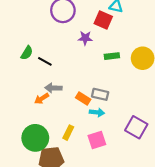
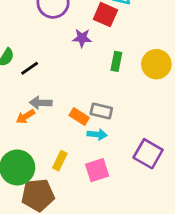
green rectangle: (112, 56) -> (116, 61), turned -72
black line: (45, 61) -> (30, 68), turned -64

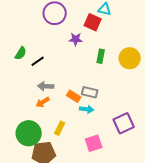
orange arrow: (26, 117) -> (43, 102), moved
purple square: (148, 154) -> (124, 123), turned 35
pink square: (97, 170) -> (94, 143), moved

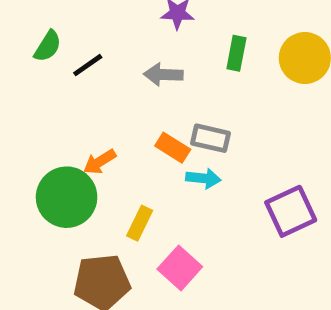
gray arrow: (46, 86) -> (163, 75), moved
green circle: (29, 133) -> (67, 197), moved
pink square: (94, 143) -> (180, 268), moved, turned -30

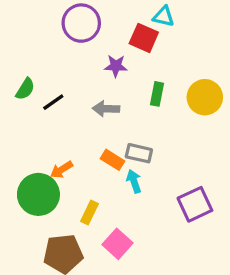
cyan arrow: (203, 178) -> (134, 181), turned -115

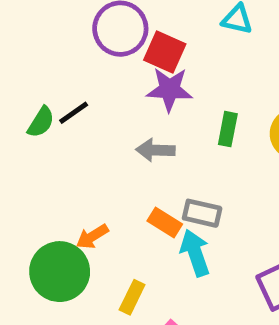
red square: (144, 38) -> (165, 52), moved
purple star: (116, 66) -> (169, 89), size x1.4
black line: (53, 102) -> (74, 113), moved
cyan arrow: (134, 181) -> (195, 253), size x1.4

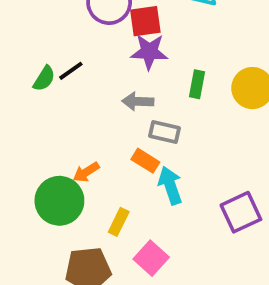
red square: (165, 52) -> (145, 21), turned -32
gray rectangle: (202, 213) -> (164, 132), moved

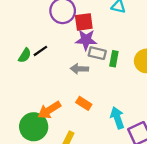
gray rectangle: (164, 132) -> (97, 53), moved
orange arrow: (86, 172) -> (49, 110), size x1.5
cyan arrow: (170, 185) -> (117, 118), moved

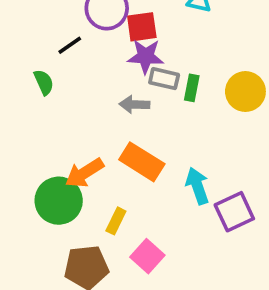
black line: (40, 51) -> (70, 45), moved
green semicircle: (25, 55) -> (44, 82), turned -56
orange rectangle: (84, 103) -> (142, 162), size x1.6

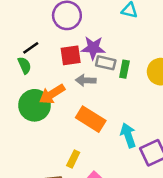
red square: (142, 27) -> (71, 55), moved
black line: (70, 45) -> (31, 48), moved
orange arrow: (85, 173) -> (52, 94), moved
green circle: (59, 201) -> (35, 105), moved

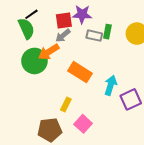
gray rectangle: (106, 63) -> (94, 36), moved
green semicircle: (25, 65) -> (26, 29), size x1.5
gray arrow: (86, 80) -> (63, 36), moved, turned -42
cyan arrow: (128, 135) -> (110, 85), turned 36

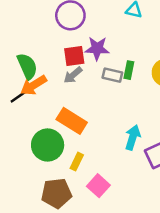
black line: (31, 14) -> (18, 97), moved
orange arrow: (49, 52) -> (34, 85), moved
green circle: (34, 61) -> (48, 145), moved
orange rectangle: (80, 72) -> (72, 121), moved

